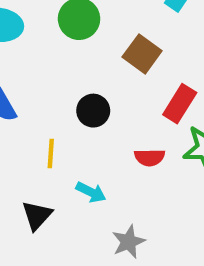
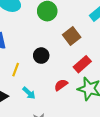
red semicircle: (150, 157) -> (61, 85), turned 128

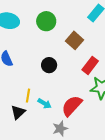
yellow line: (16, 70) -> (28, 96), moved
red semicircle: (61, 85) -> (72, 106), moved, size x1.6

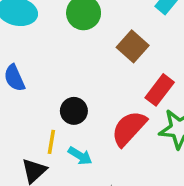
black circle: (49, 65) -> (74, 111), moved
red semicircle: (72, 106) -> (129, 128), moved

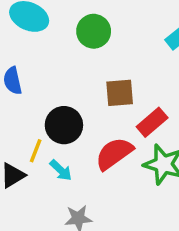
brown square: (133, 46) -> (120, 93), moved, turned 32
black circle: (74, 111) -> (64, 125), size x1.4

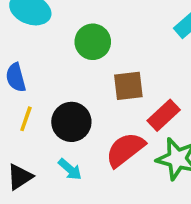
green circle: (94, 31) -> (93, 42), moved
yellow line: (36, 151) -> (26, 119), moved

